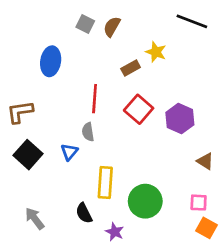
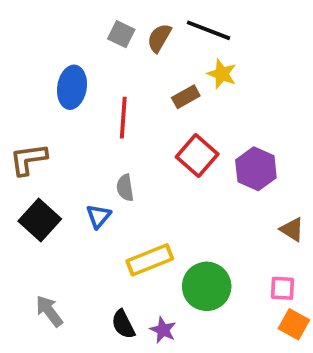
black line: (192, 21) -> (209, 30), moved
red line: (95, 99) -> (123, 118), moved
yellow rectangle: (105, 183) -> (150, 260), turned 64
black semicircle: (84, 213) -> (123, 324), moved

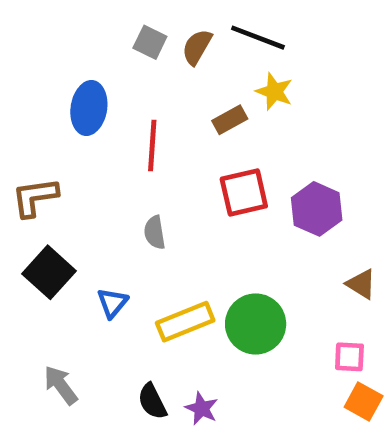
red square: (197, 156) -> (244, 193), turned 36
blue triangle: (99, 216) -> (112, 303), moved
green circle: (207, 286) -> (256, 324), moved

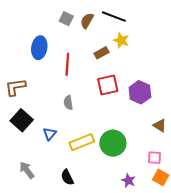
purple star: (202, 408) -> (128, 180), moved

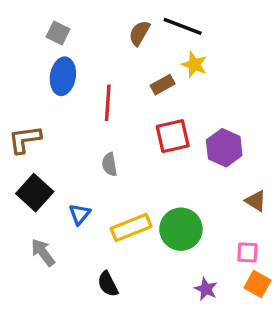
gray square: (66, 19) -> (58, 33), moved
gray arrow: (27, 170) -> (43, 252), moved

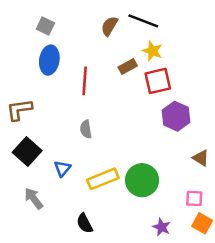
red square: (173, 136) -> (158, 81), moved

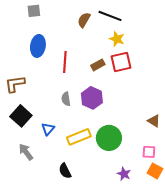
gray square: (45, 26) -> (34, 11), moved, turned -32
brown rectangle: (128, 67) -> (98, 65), moved
purple hexagon: (176, 116) -> (92, 98), moved

